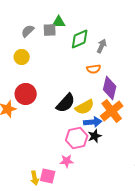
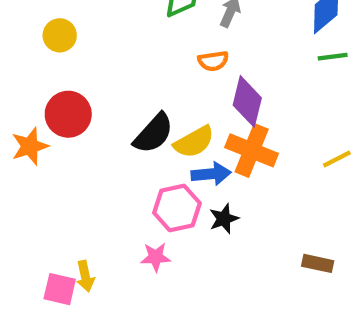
orange cross: (112, 111) -> (252, 150), turned -30
black star: (95, 136) -> (224, 219), moved
pink square: (48, 176) -> (60, 289), moved
yellow arrow: (35, 178) -> (85, 276), moved

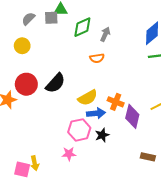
purple diamond: (247, 101) -> (132, 116), moved
black semicircle: (153, 133) -> (55, 83), moved
orange cross: (252, 150) -> (116, 102), size x0.7

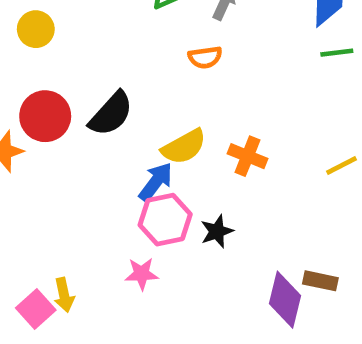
blue arrow: (96, 113) -> (156, 182), moved, turned -48
purple diamond: (132, 116) -> (285, 300), moved
pink square: (22, 169) -> (36, 309), turned 35

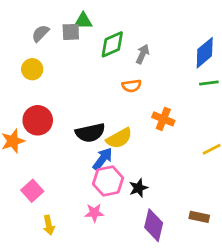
black semicircle: (111, 114) -> (90, 133), moved, turned 36
orange cross: (247, 156) -> (163, 119), moved
purple diamond: (285, 300) -> (154, 225), moved
pink square: (36, 309) -> (32, 191), moved

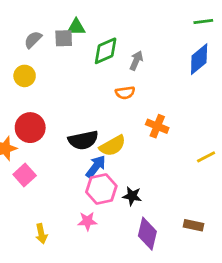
green line: (209, 83) -> (203, 21), moved
black star: (138, 188) -> (132, 196), turned 30
pink square: (32, 191) -> (25, 175), moved

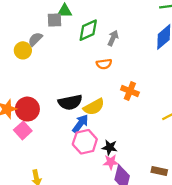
gray semicircle: (33, 40) -> (35, 39), moved
red circle: (30, 128) -> (27, 109), moved
pink star: (87, 221) -> (111, 162), moved

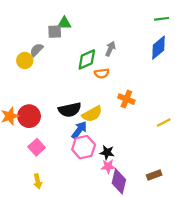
green diamond: (88, 30) -> (87, 59), moved
pink square: (23, 130) -> (37, 147), moved
brown rectangle: (159, 171) -> (154, 175), turned -32

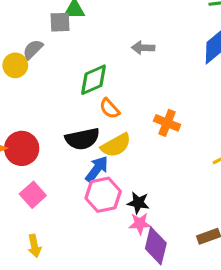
gray arrow: (110, 49) -> (143, 48), turned -112
green diamond: (87, 59) -> (94, 80), moved
orange semicircle: (102, 73) -> (110, 108), moved, turned 56

